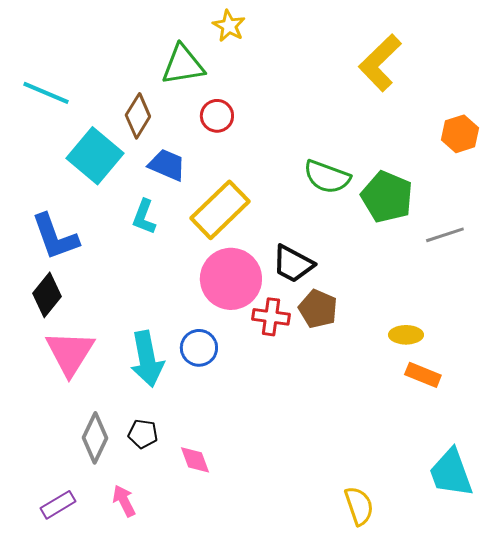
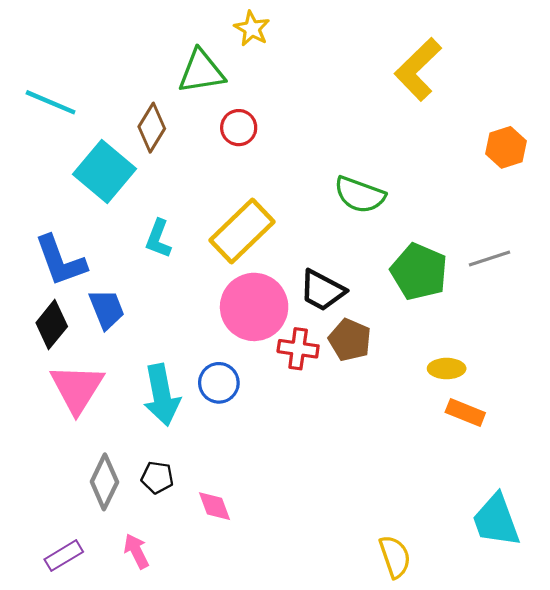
blue trapezoid: (167, 165) -> (107, 309), moved, turned 45
green pentagon: (387, 197) -> (419, 272), moved

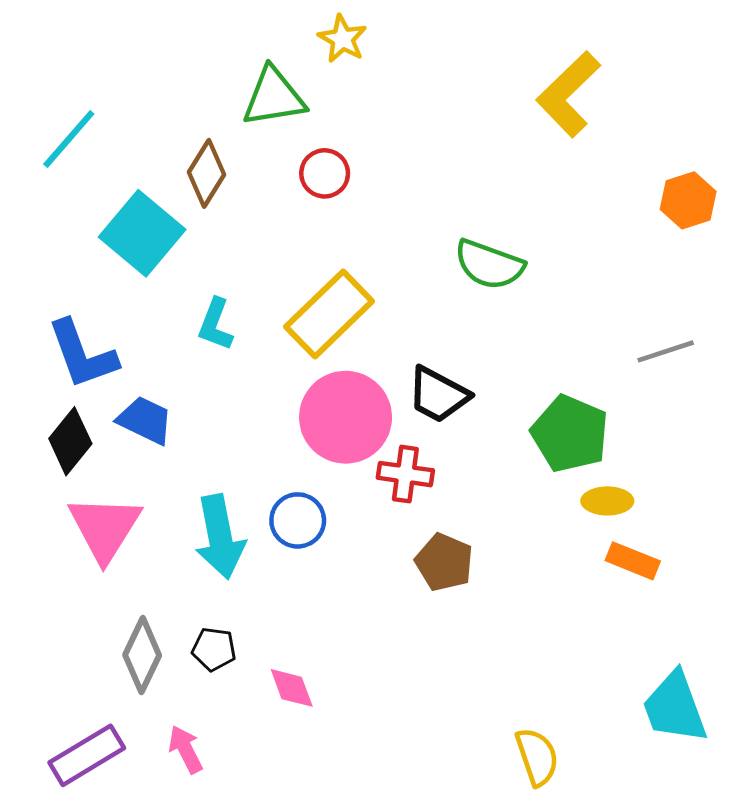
cyan line: (51, 102) -> (69, 139), turned -72
green pentagon: (419, 272) -> (570, 434), moved
blue trapezoid: (107, 309) -> (145, 420), turned -42
brown pentagon: (350, 340) -> (444, 562), moved
purple rectangle: (64, 556) -> (87, 755), size x1.4

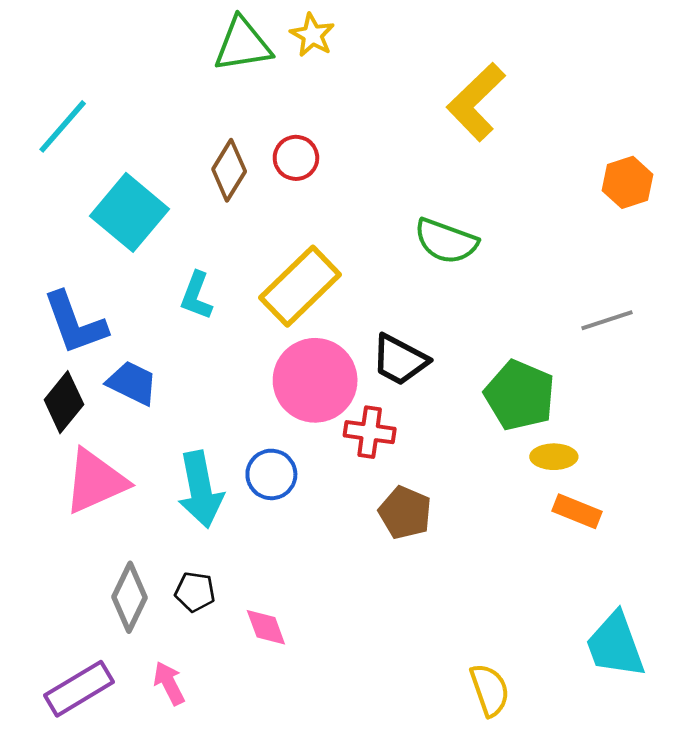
yellow L-shape: (568, 94) -> (476, 102), moved
green triangle: (274, 97) -> (243, 45), moved
brown diamond: (206, 173) -> (229, 170), moved
pink triangle: (105, 528) -> (95, 481), turned 34

